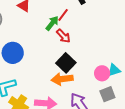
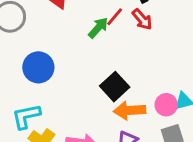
red arrow: (63, 36) -> (142, 19), moved
orange arrow: (62, 79) -> (130, 110), moved

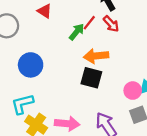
black square: (115, 87) -> (91, 78), turned -30
orange arrow: (130, 110) -> (96, 56), moved

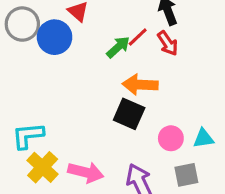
blue circle: (31, 65) -> (55, 37), moved
pink circle: (133, 91) -> (171, 138), moved

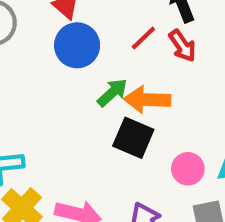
blue circle: (55, 37) -> (77, 45), moved
green arrow: (118, 47) -> (112, 93), moved

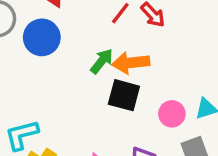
blue circle: (77, 45) -> (42, 37), moved

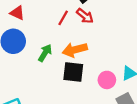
green arrow: (102, 61) -> (45, 53), moved

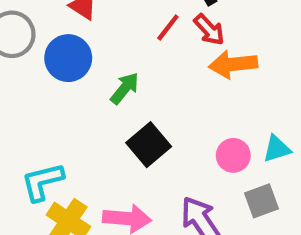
orange arrow: (75, 50) -> (233, 64), moved
black square: (73, 72) -> (149, 145), moved, turned 35

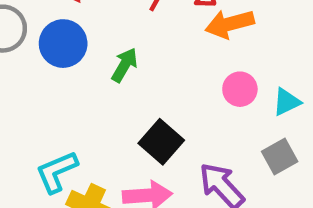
black square: (149, 145) -> (161, 142), moved
pink circle: (233, 155) -> (240, 89), moved

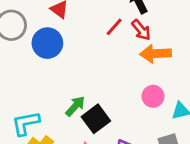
green arrow: (125, 65) -> (75, 106), moved

